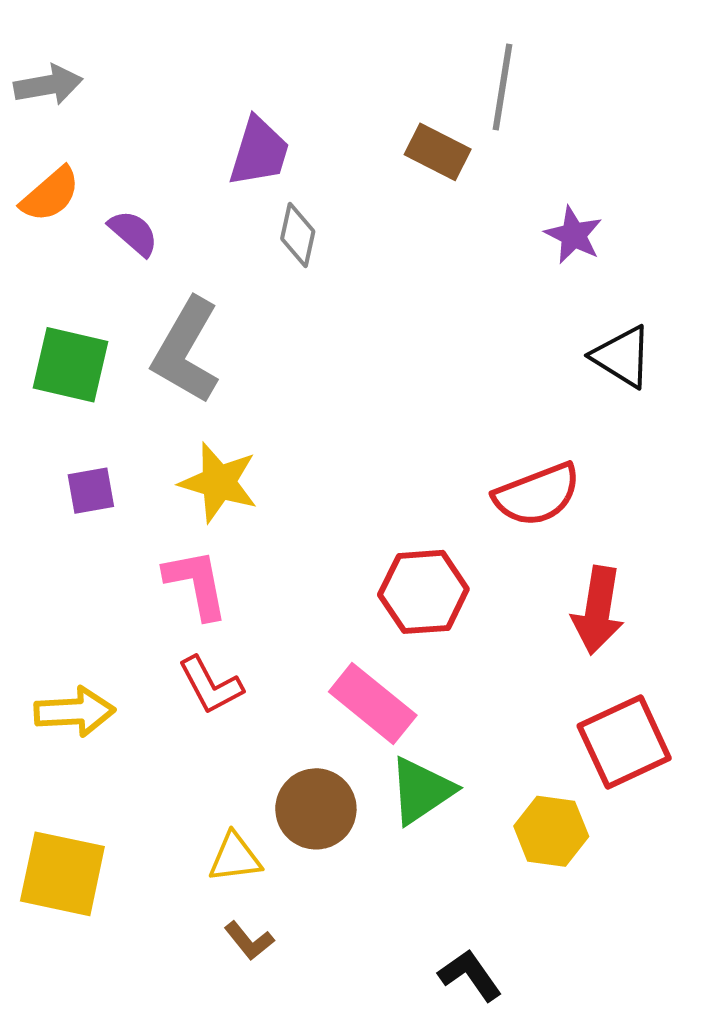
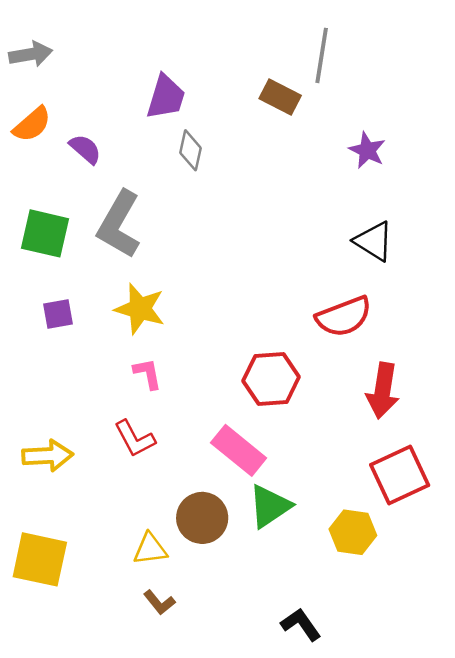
black triangle: (622, 357) -> (374, 241), moved
pink L-shape: (196, 584) -> (148, 374), moved, size x0.7

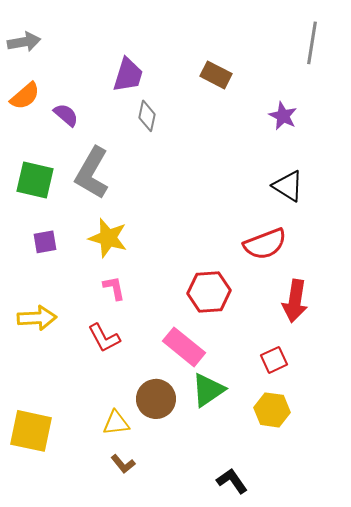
gray line: (322, 55) -> (312, 43), moved
yellow arrow: (48, 456) -> (37, 318), moved
red square: (400, 475) -> (274, 360), moved, size x0.6

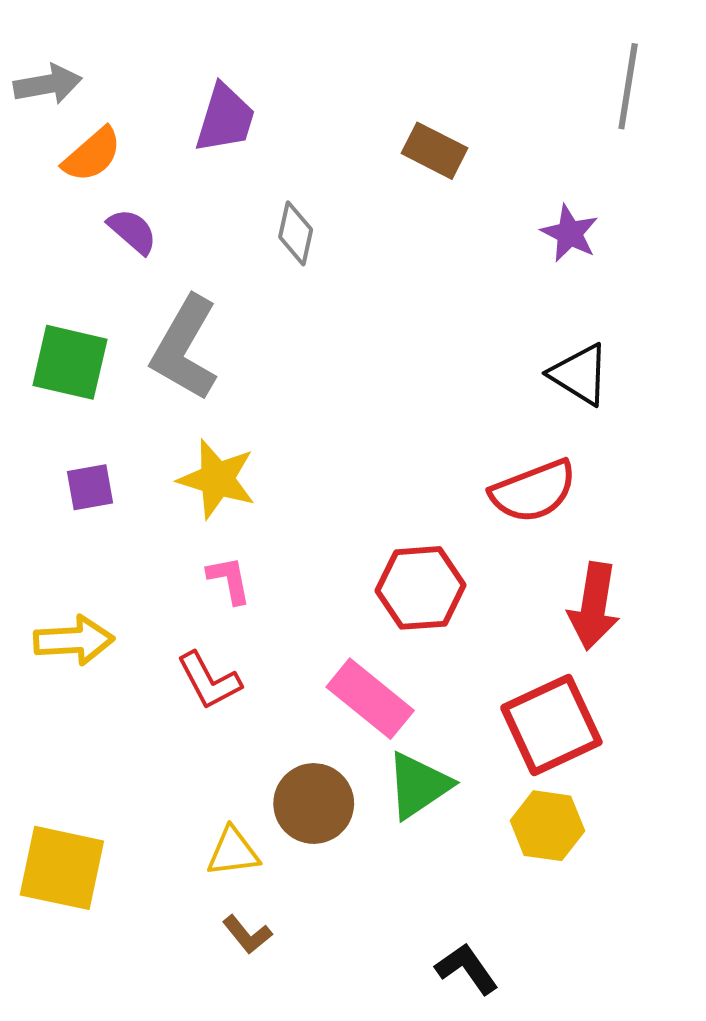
purple trapezoid: (128, 75) -> (225, 118), moved
orange semicircle: (25, 96) -> (92, 155), moved
red square: (274, 360) -> (551, 725), size x1.8

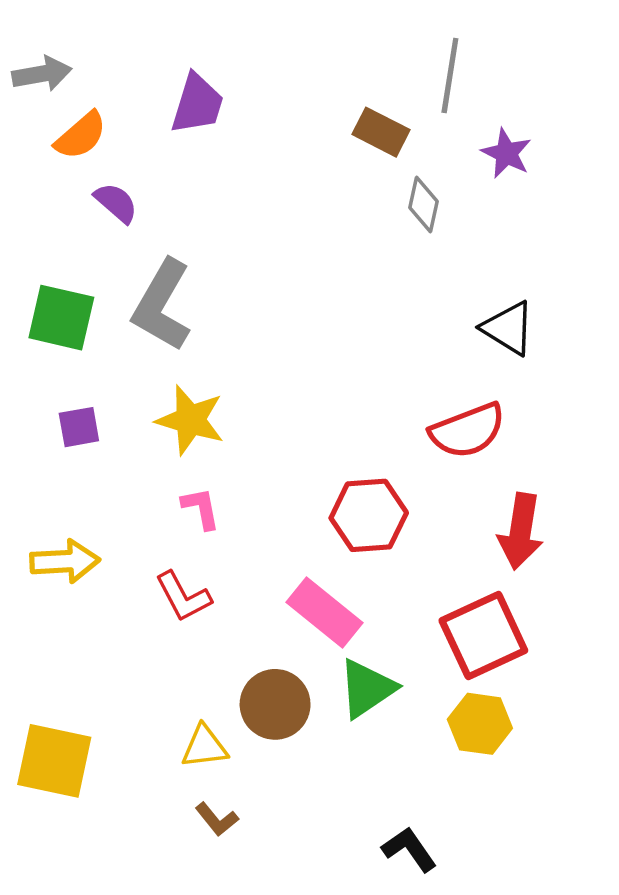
gray line: (628, 86) -> (450, 76), moved
gray diamond: (296, 233) -> (423, 204), moved
purple star: (570, 233) -> (506, 153), moved

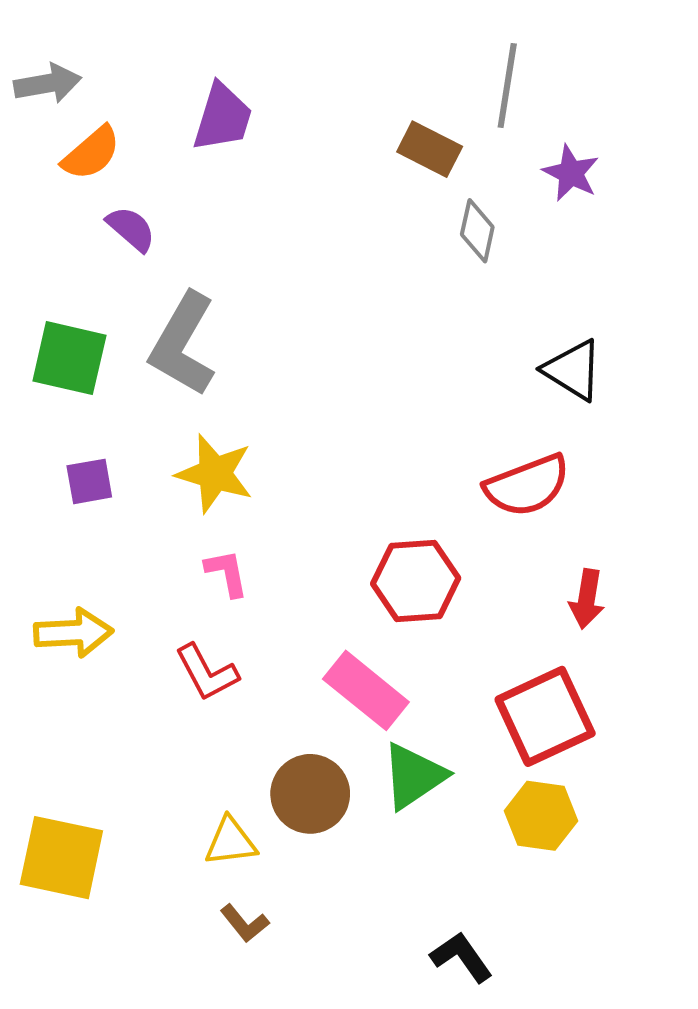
red arrow: (521, 531) -> (587, 599), size x0.7

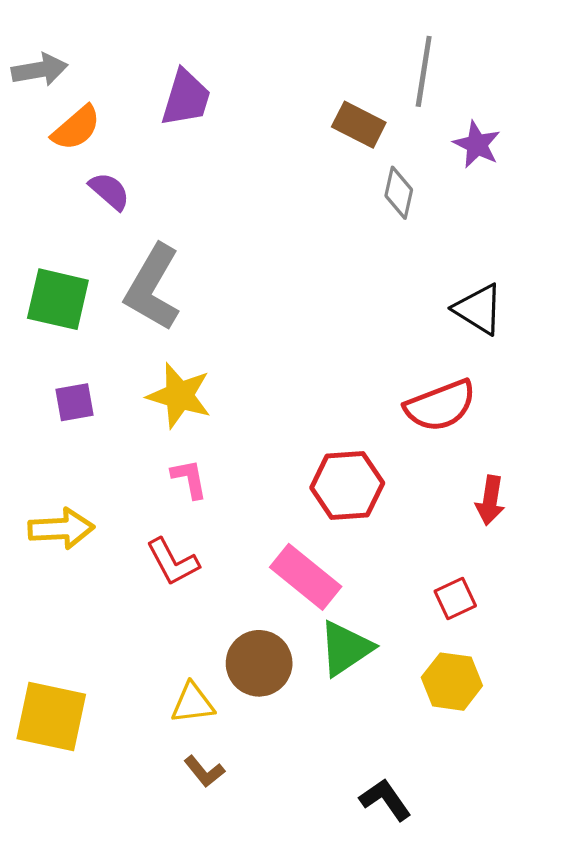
red square: (545, 716) -> (455, 598), size x0.5

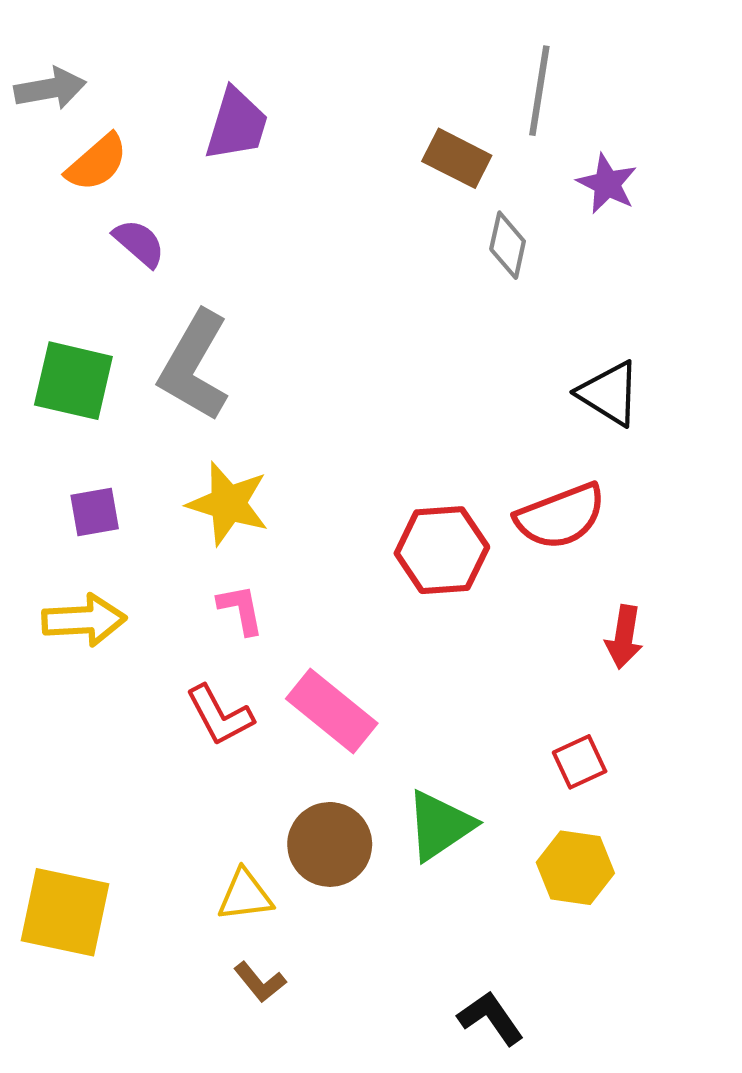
red hexagon: (347, 485) -> (442, 550), moved
yellow arrow: (61, 529) -> (84, 620), moved
pink rectangle: (306, 577) -> (332, 711), moved

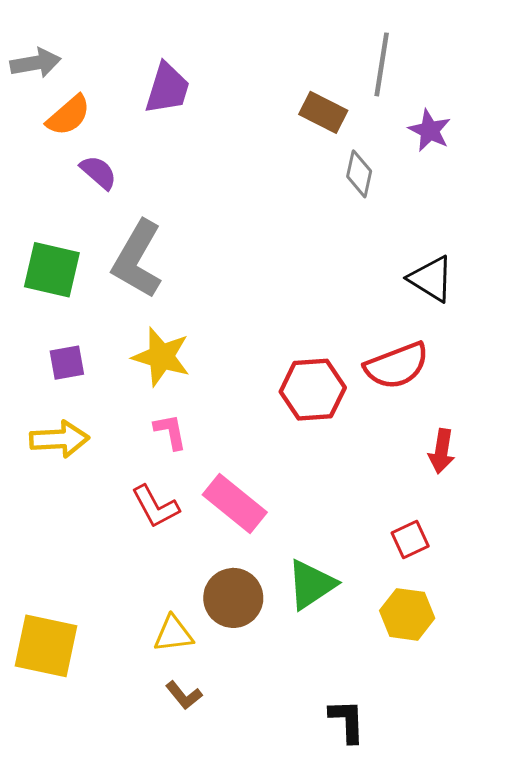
black L-shape: (491, 1018) -> (347, 721), turned 33

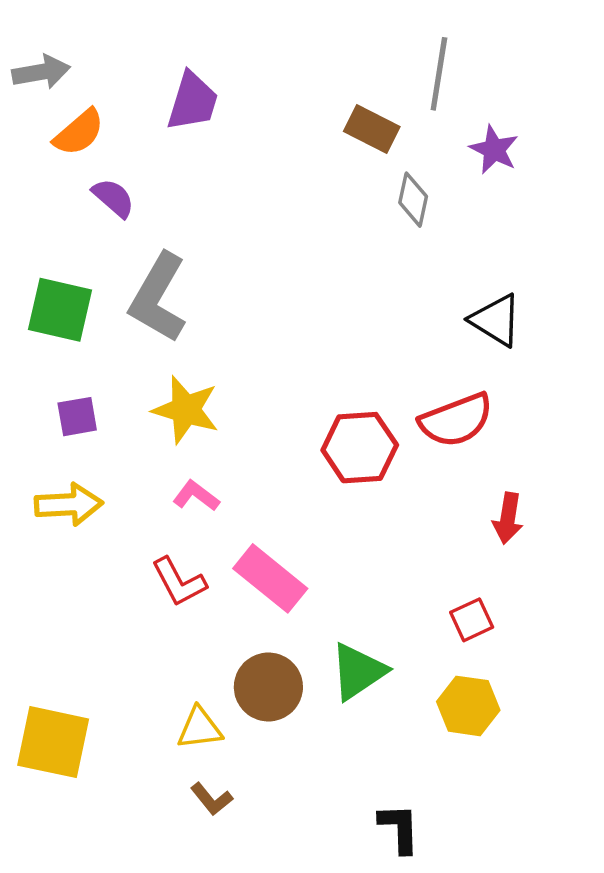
pink L-shape: (170, 432) -> (196, 496), turned -42

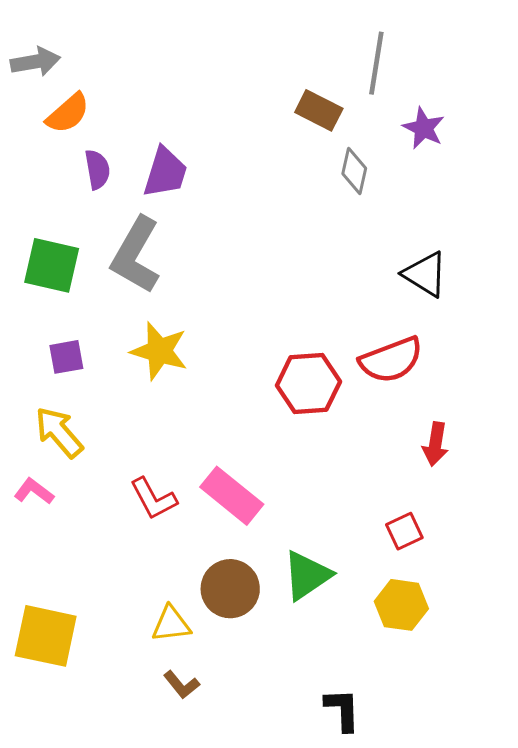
purple trapezoid: (193, 101) -> (165, 172), moved
purple semicircle: (113, 198) -> (97, 169), turned 39
pink L-shape: (196, 496) -> (34, 491), moved
yellow arrow: (69, 504) -> (59, 432), turned -128

